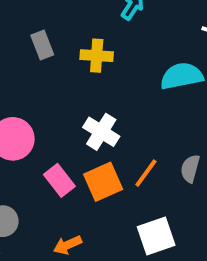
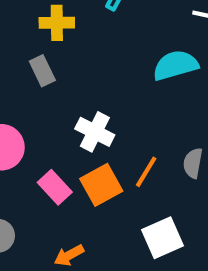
gray rectangle: (42, 45) -> (42, 71), moved
yellow cross: (97, 56) -> (57, 23), moved

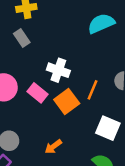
pink rectangle: (55, 187) -> (38, 93), moved
white square: (163, 238) -> (108, 128), turned -35

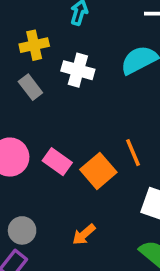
white cross: (58, 70) -> (78, 70), moved
orange line: (92, 90) -> (133, 153), turned -42

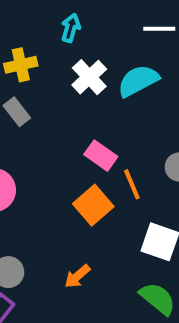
white cross: (78, 70) -> (89, 77), moved, turned 32
pink rectangle: (57, 162) -> (101, 156), moved

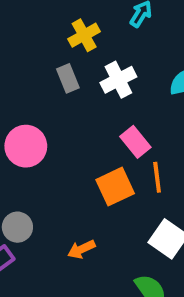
yellow cross: (21, 65) -> (84, 35), turned -32
white cross: (89, 77) -> (118, 80), moved

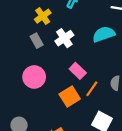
pink circle: (26, 146) -> (34, 77), moved
orange line: (157, 177) -> (92, 89), turned 49

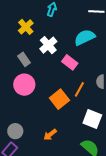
gray rectangle: (37, 41) -> (24, 59), moved
pink rectangle: (78, 71) -> (70, 62), moved

